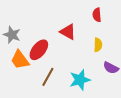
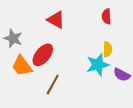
red triangle: (68, 32) -> (56, 20), moved
cyan star: (80, 80) -> (98, 65), moved

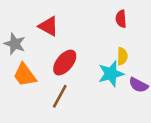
red triangle: (56, 20) -> (48, 26), moved
red ellipse: (43, 55) -> (65, 63), moved

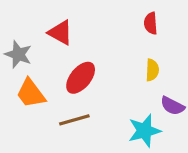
cyan star: (111, 74) -> (144, 131), moved
brown line: (60, 96) -> (74, 120), turned 45

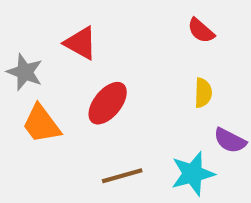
red semicircle: (151, 23) -> (201, 31), turned -45
brown line: (74, 120) -> (122, 176), moved

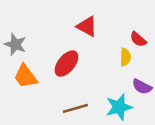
red semicircle: (201, 31) -> (138, 39), moved
red triangle: (81, 43) -> (87, 26), moved

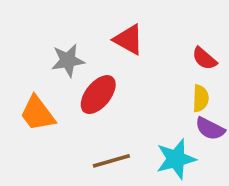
gray star: (15, 44) -> (68, 60), moved, turned -30
yellow semicircle: (125, 57) -> (201, 98), moved

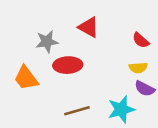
red ellipse: (98, 95) -> (68, 65), turned 48
yellow semicircle: (201, 98) -> (138, 68), turned 84

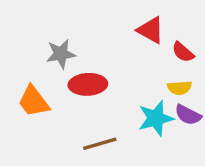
red triangle: (89, 27) -> (151, 30), moved
cyan star: (121, 109) -> (156, 118), moved

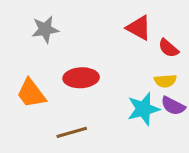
gray star: (61, 54) -> (45, 29), moved
brown line: (100, 144) -> (72, 132), moved

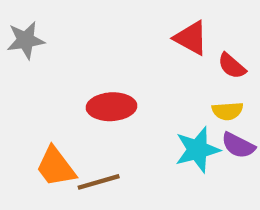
gray star: (45, 29) -> (26, 40), moved
orange trapezoid: (31, 93) -> (56, 167), moved

